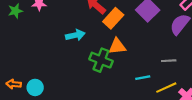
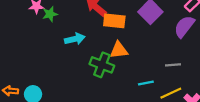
green star: (15, 11) -> (50, 14), moved
orange rectangle: (113, 18) -> (114, 21), turned 54

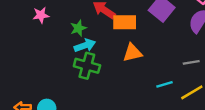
green star: (50, 14) -> (78, 28), moved
green cross: (102, 65) -> (87, 66), moved

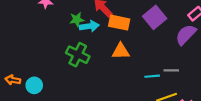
cyan arrow: (85, 46) -> (89, 26), moved
cyan line: (165, 84) -> (152, 76), moved

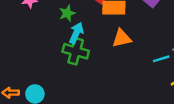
cyan arrow: (89, 26) -> (76, 33), moved, turned -48

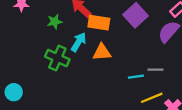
cyan arrow: (76, 33) -> (79, 42), moved

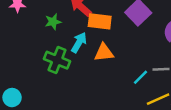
cyan line: (136, 77) -> (141, 77), turned -35

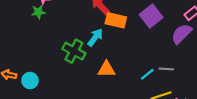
green star: (53, 22) -> (38, 12), moved
orange triangle: (104, 53) -> (106, 69), moved

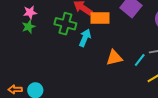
green cross: (74, 51) -> (65, 24), moved
orange triangle: (106, 69) -> (114, 58), moved

